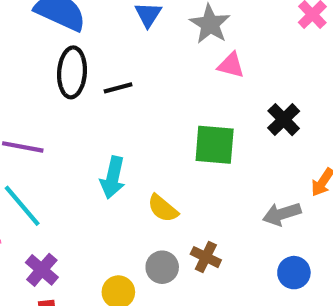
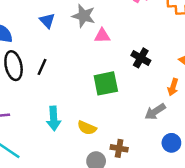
black line: (118, 88) -> (42, 67), turned -35

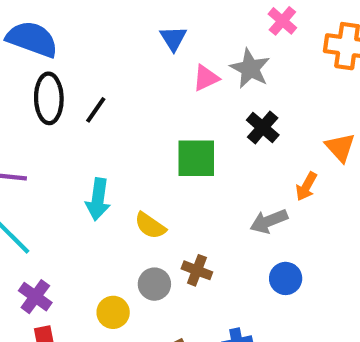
gray star: (84, 16) -> (250, 68), moved
blue triangle: (47, 21) -> (173, 38), moved
pink triangle: (102, 36) -> (206, 78), turned -35

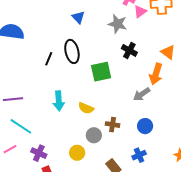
pink triangle: (206, 78) -> (140, 12), moved
black ellipse: (49, 98) -> (72, 51), moved
orange arrow: (306, 186) -> (156, 74), size x1.5
blue circle: (286, 278) -> (145, 126), moved

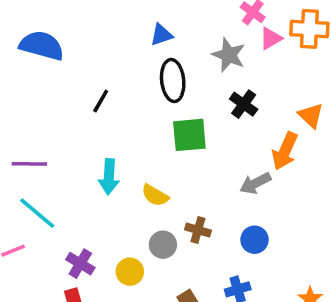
blue triangle: (78, 17) -> (161, 35), turned 48
black ellipse: (72, 51) -> (173, 81), moved
purple cross: (39, 153) -> (80, 264), moved

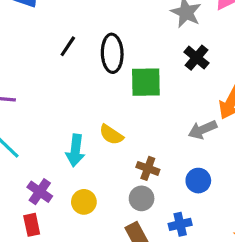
black ellipse: (173, 81) -> (112, 53), moved
cyan arrow: (109, 177) -> (75, 150), moved
gray circle: (163, 245) -> (142, 198), moved

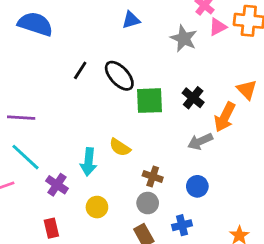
black ellipse: (112, 53) -> (119, 76), turned -40
black cross: (197, 58) -> (193, 98), moved
purple cross: (40, 192) -> (57, 185), moved

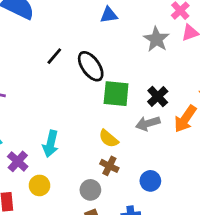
gray arrow: (200, 141) -> (148, 123), moved
yellow semicircle: (120, 147) -> (109, 139), moved
gray circle: (148, 203) -> (90, 190), moved
yellow circle: (97, 207) -> (40, 185), moved

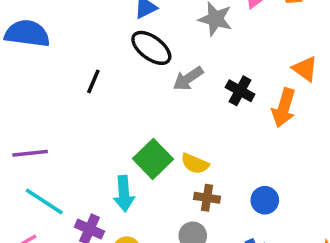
black ellipse: (91, 66) -> (151, 48), moved
green square: (116, 94) -> (153, 159), moved, turned -32
gray arrow: (148, 123) -> (188, 79), moved

